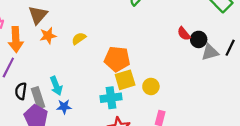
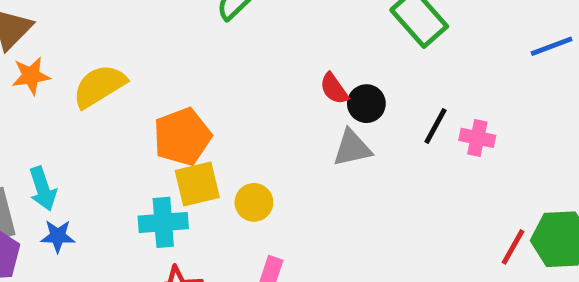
yellow semicircle: (79, 38) -> (99, 86), size x1.6
gray triangle: (210, 52) -> (352, 148), moved
orange pentagon: (117, 59) -> (182, 137), turned -30

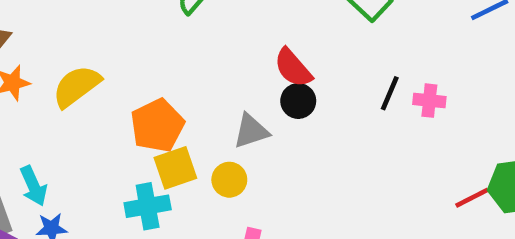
red semicircle: (334, 89) -> (293, 68), size x1.4
black circle: (366, 104) -> (298, 101), moved
gray triangle: (352, 148) -> (251, 131), moved
red line: (513, 247) -> (472, 198), turned 39

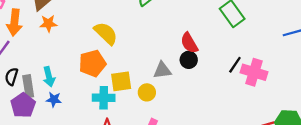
yellow semicircle: (77, 86) -> (106, 33), moved, turned 70
pink cross: (429, 101) -> (254, 72), size x1.6
orange pentagon: (157, 126) -> (92, 63), moved

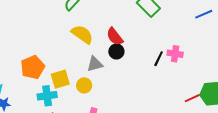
yellow semicircle: (106, 33) -> (82, 34), moved
black line: (235, 65) -> (159, 59), moved
pink cross: (254, 72) -> (175, 54), size x0.7

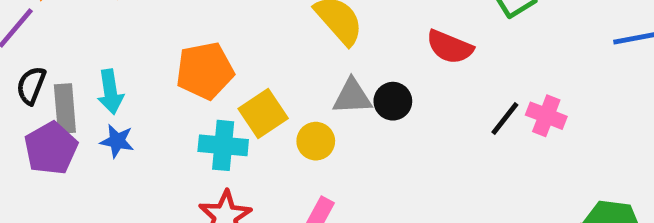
red semicircle: (115, 37) -> (450, 47), moved, turned -42
black circle: (116, 51) -> (393, 101), moved
yellow square: (60, 79) -> (263, 114), turned -30

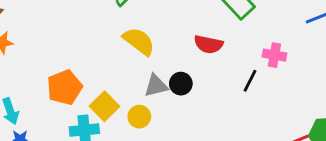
pink cross: (546, 116) -> (274, 55), moved

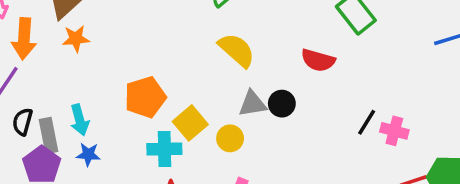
pink cross: (274, 55) -> (394, 131), moved
black line: (250, 81) -> (367, 122), moved

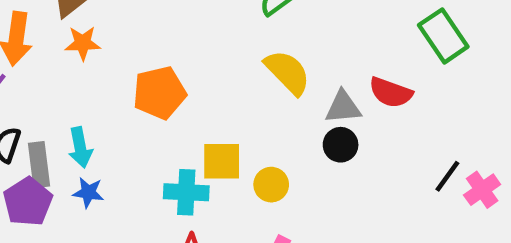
orange pentagon: (145, 97) -> (159, 93), moved
gray triangle: (252, 104) -> (343, 107), moved
yellow square: (190, 123) -> (222, 161), turned 36
pink cross: (394, 131) -> (482, 190), turned 36

